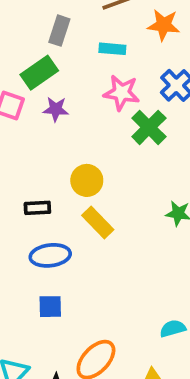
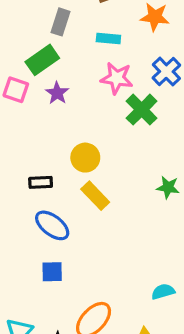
purple star: (56, 109) -> (57, 93), turned 30
blue ellipse: (50, 255) -> (52, 225), turned 44

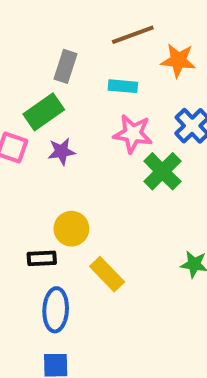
purple star: (57, 93) -> (62, 151), turned 30
yellow circle: (85, 158) -> (71, 229), moved
blue ellipse: (52, 225) -> (56, 310), turned 56

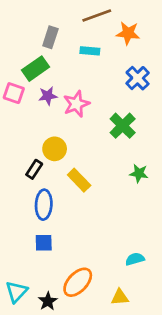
pink star: (133, 134) -> (76, 104), moved, turned -30
green cross: (162, 171) -> (123, 126), moved
black rectangle: (42, 258) -> (34, 169), turned -54

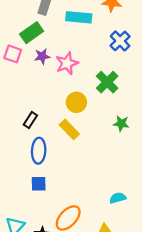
cyan rectangle: (90, 51) -> (79, 17), size x1.5
yellow circle: (55, 149) -> (76, 102), moved

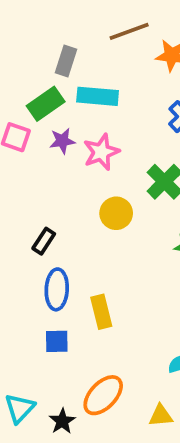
cyan rectangle: (79, 17) -> (98, 96), moved
yellow rectangle: (69, 129) -> (101, 312), moved, turned 30

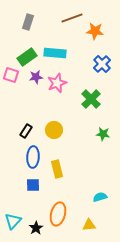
gray rectangle: (66, 61) -> (28, 22), moved
yellow circle: (116, 213) -> (54, 130), moved
orange ellipse: (103, 395) -> (58, 214), turned -30

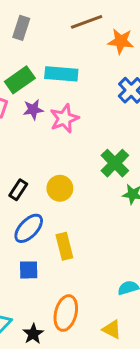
green cross: (91, 99) -> (115, 163), moved
blue ellipse: (33, 157) -> (29, 228), turned 40
yellow triangle: (89, 225) -> (112, 329), turned 32

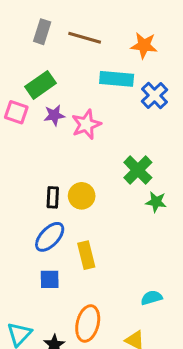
brown line: (87, 22) -> (85, 38), moved, turned 36
cyan rectangle: (61, 74) -> (117, 79), moved
black rectangle: (18, 190) -> (53, 197), moved, turned -30

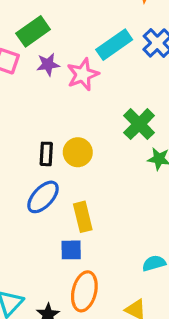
cyan rectangle: (117, 79) -> (114, 45), moved, turned -40
blue square: (50, 279) -> (71, 250), moved

